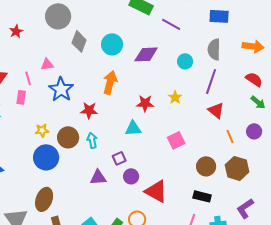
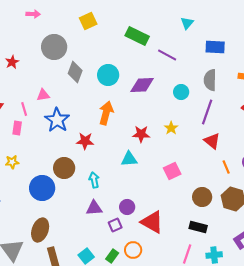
yellow star: (42, 130) -> (12, 162), moved
cyan arrow: (92, 140) -> (94, 180), moved
purple square: (119, 158) -> (115, 225), moved

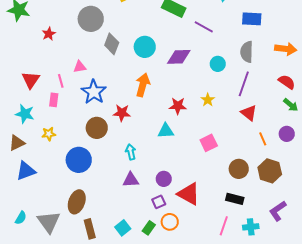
brown circle: (64, 168) -> (97, 128), moved
purple square: (115, 225) -> (159, 202), moved

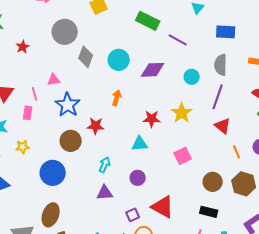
orange arrow: (143, 85) -> (117, 98), size x0.7
yellow star: (208, 100) -> (182, 113), size x1.5
cyan arrow: (131, 152) -> (105, 165), turned 35
purple circle: (164, 179) -> (138, 178), moved

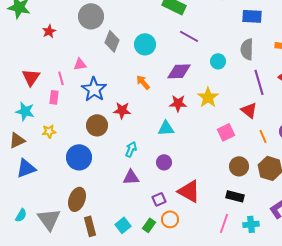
purple line: (178, 40) -> (189, 36), moved
purple diamond: (153, 70) -> (179, 71), moved
purple line: (218, 97) -> (259, 82), moved, turned -35
orange arrow: (117, 98) -> (143, 82), turned -56
pink square: (183, 156) -> (226, 132), moved

